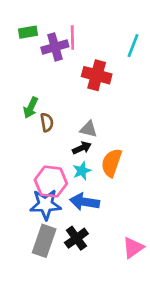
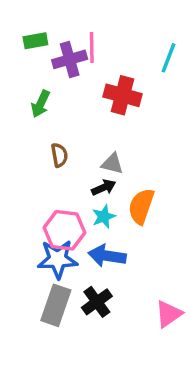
green arrow: (31, 108) -> (41, 104), moved

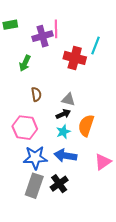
green rectangle: (35, 41) -> (10, 25), moved
cyan line: (169, 58) -> (95, 45), moved
pink hexagon: (64, 230) -> (25, 128), moved
pink triangle: (169, 314) -> (103, 162), moved

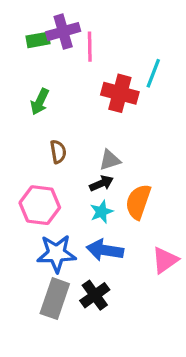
green rectangle: (10, 25) -> (38, 40), moved
purple cross: (43, 36) -> (63, 32), moved
gray triangle: (68, 100) -> (110, 160), turned -32

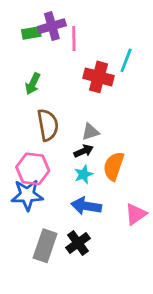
brown semicircle: (58, 152) -> (48, 125), size x1.6
blue star: (56, 253) -> (27, 195), moved

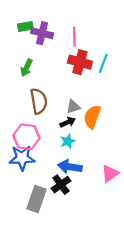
purple cross: (52, 26) -> (42, 33), moved, turned 30
pink line: (74, 38) -> (74, 37), moved
cyan line: (126, 60) -> (103, 63), moved
orange semicircle: (114, 166) -> (92, 117), moved
black cross: (78, 243) -> (61, 185), moved

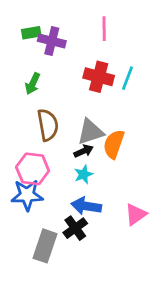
pink line: (74, 37) -> (104, 29), moved
gray triangle: (73, 107) -> (90, 132), size x1.5

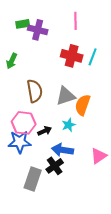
green arrow: (33, 84) -> (12, 61), moved
black arrow: (84, 151) -> (45, 131), moved
cyan star: (84, 174) -> (69, 125), moved

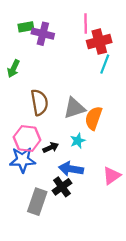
red cross: (72, 56) -> (99, 42), moved, turned -30

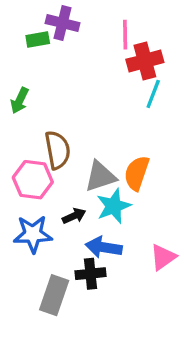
purple cross: (43, 34) -> (62, 23), moved
gray triangle: (74, 108) -> (100, 176), moved
pink hexagon: (27, 138) -> (33, 180), moved
cyan star: (78, 141) -> (114, 206), size x1.5
black cross: (62, 187) -> (90, 274), turned 30

